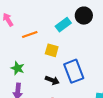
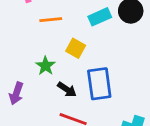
green star: (18, 68) -> (45, 66), moved

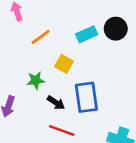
orange line: (51, 20) -> (41, 37), turned -30
green star: (45, 66) -> (36, 80), turned 30

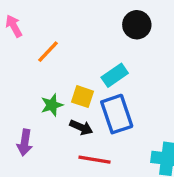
cyan rectangle: (87, 34) -> (115, 75), moved
yellow square: (64, 64) -> (83, 97), moved

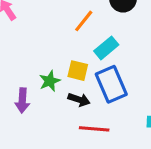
orange line: (48, 52) -> (84, 21), moved
purple arrow: (25, 143) -> (22, 100), moved

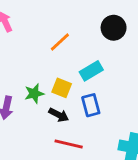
orange line: (84, 21) -> (60, 42), moved
blue rectangle: (111, 84) -> (91, 105), size x0.7

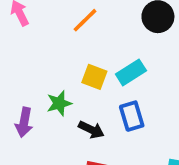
orange line: (60, 42) -> (85, 20), moved
yellow square: (62, 88) -> (94, 77), moved

